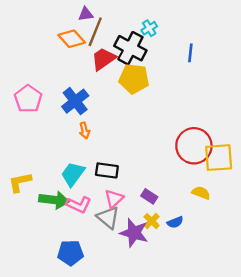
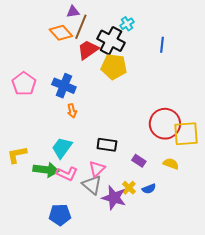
blue cross: (75, 101) -> (64, 86), turned -30
black rectangle: (107, 170) -> (107, 145), moved
purple rectangle: (149, 196) -> (139, 161), moved

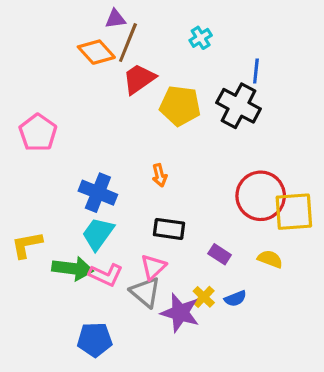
black cross: (111, 41) -> (239, 106), moved
blue cross: (64, 86) -> (98, 193), moved
orange arrow: (72, 111) -> (160, 175), moved

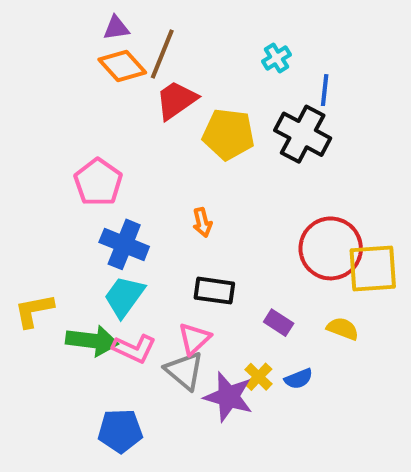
purple triangle: (115, 19) -> (116, 28), moved
cyan cross: (201, 38) -> (277, 58), moved
pink pentagon: (38, 133) -> (98, 182), moved

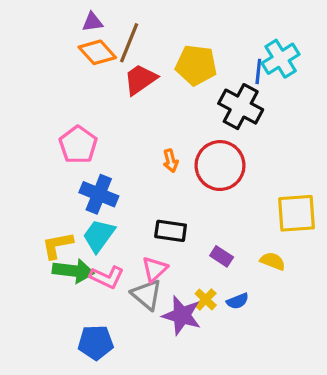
cyan cross: (277, 58) -> (281, 59), moved, size x1.6
yellow pentagon: (228, 134) -> (196, 65), moved
orange arrow: (202, 222) -> (171, 161), moved
red circle: (331, 248) -> (220, 166), moved
yellow L-shape: (34, 311) -> (57, 245), moved

